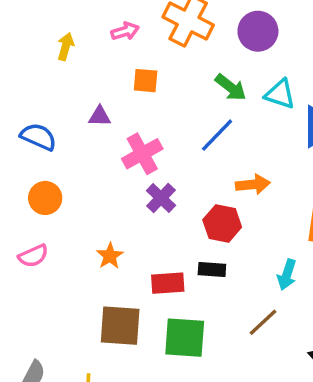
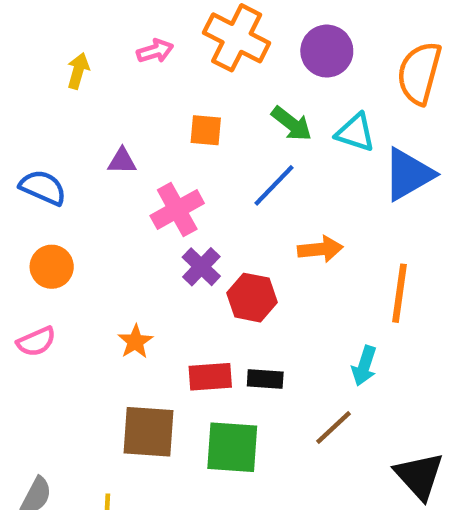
orange square: (146, 81) -> (206, 130), moved
red hexagon: (222, 224) -> (252, 298), moved
black rectangle: (212, 269) -> (265, 379), moved

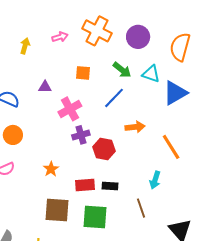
purple cross: (201, 267) -> (81, 135), turned 30
orange line: (399, 293) -> (171, 147), turned -40
brown line: (333, 427) -> (141, 208), turned -66

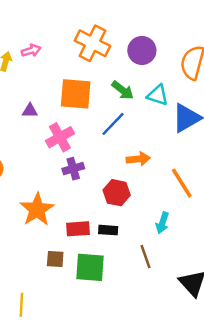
pink arrow: (60, 37) -> (31, 50), moved
orange square: (83, 73) -> (76, 94), size x1.8
red hexagon: (104, 149) -> (117, 193), moved
orange star: (51, 169) -> (37, 210), size x1.8
brown square: (57, 210) -> (55, 259), moved, size x0.6

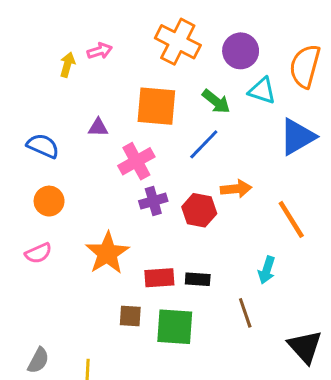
cyan triangle: (158, 95) -> (262, 91), moved
red hexagon: (117, 193) -> (199, 210), moved

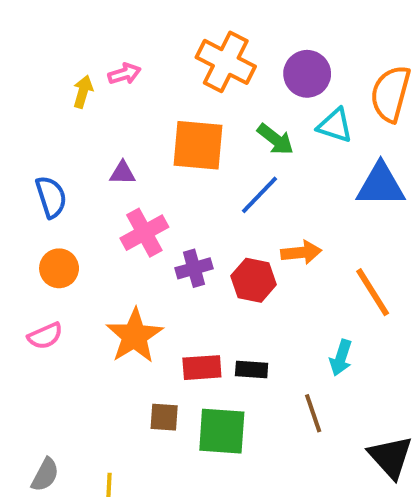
blue triangle: (297, 137) -> (381, 185), turned 30
blue semicircle: (43, 146) -> (51, 197), turned 48
pink cross: (136, 161) -> (144, 233), moved

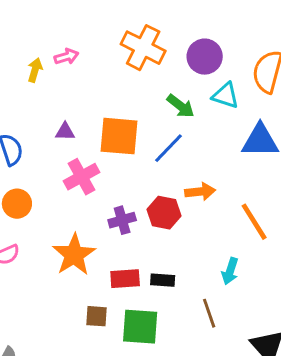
orange square: (198, 145) -> (119, 136), moved
purple cross: (194, 268) -> (122, 220), moved

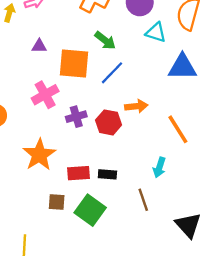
green arrow: (181, 106) -> (105, 40), moved
purple triangle: (65, 132) -> (39, 46), moved
purple cross: (122, 220) -> (76, 117), moved
green square: (140, 327) -> (90, 210), turned 32

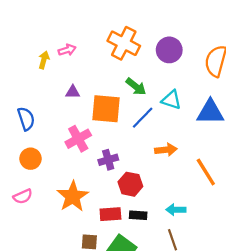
cyan triangle: (156, 32) -> (171, 100), moved
red hexagon: (109, 122) -> (130, 184), moved
cyan arrow: (159, 167) -> (176, 210), moved, turned 72

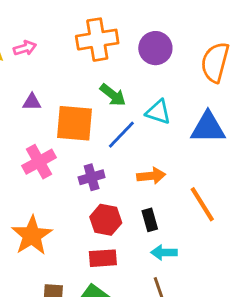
orange cross: (124, 43) -> (97, 40), turned -36
purple cross: (108, 160) -> (92, 177), moved
red rectangle: (110, 214) -> (103, 258), moved
black rectangle: (138, 215) -> (150, 220), moved, turned 70

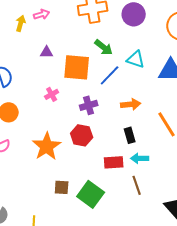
pink cross: (39, 162) -> (52, 94), size x0.6
red hexagon: (106, 220) -> (82, 135), moved
red rectangle: (103, 258) -> (114, 162), moved

